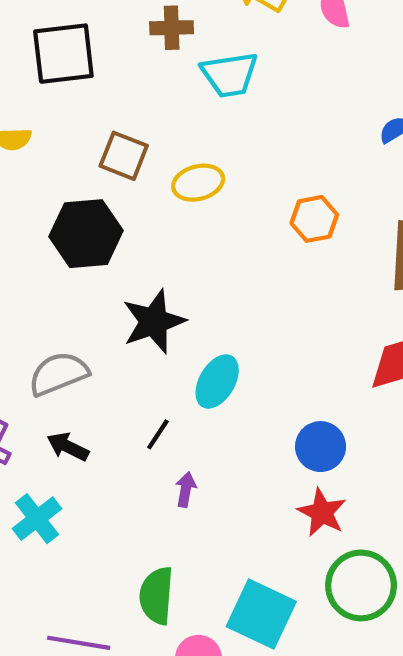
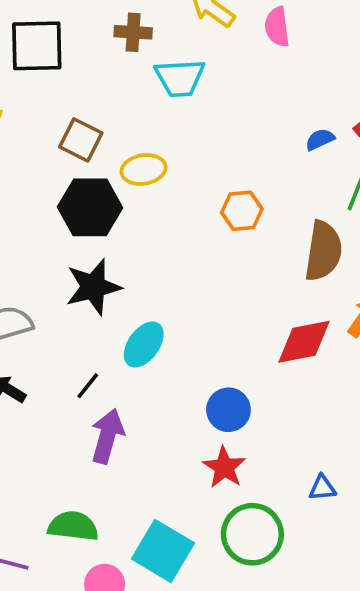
black hexagon: (86, 234) -> (90, 207), moved
purple arrow: (186, 489) -> (107, 436), size x1.8
green semicircle: (156, 596) -> (73, 526), turned 87

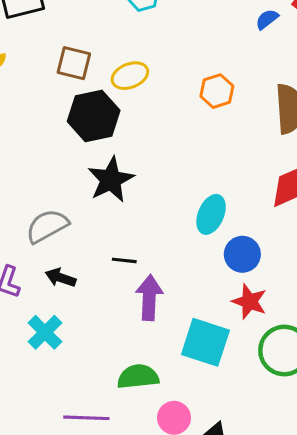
cyan ellipse: (144, 344) -> (211, 214), moved
black line: (88, 386) -> (124, 260), turned 70
cyan square: (163, 551) -> (205, 342), moved

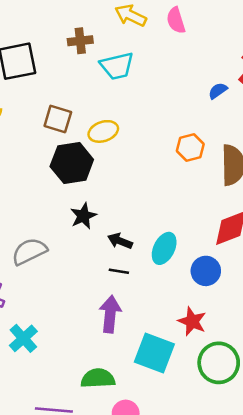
orange hexagon: (217, 91) -> (190, 148), moved
black star: (111, 180) -> (83, 216), size x0.7
blue circle: (242, 254) -> (206, 271), moved
black line: (124, 260) -> (119, 271), moved
black arrow: (61, 278) -> (120, 241), moved

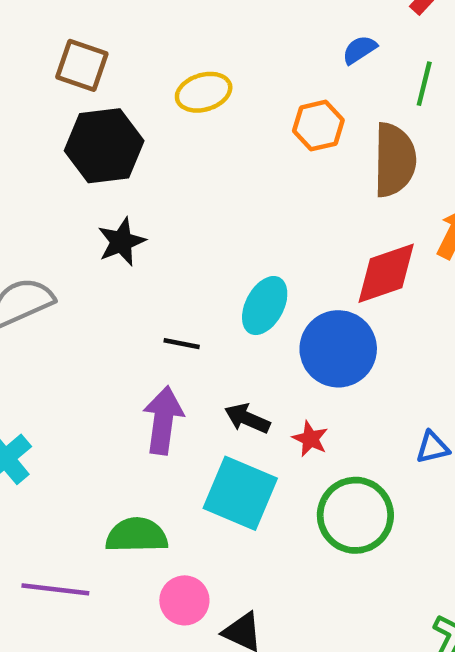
blue semicircle: (218, 91) -> (359, 50), moved
yellow ellipse: (103, 131) -> (204, 92), moved
black arrow: (120, 241) -> (247, 419), moved
blue circle: (206, 271) -> (338, 349), size x1.4
red star: (192, 321) -> (310, 439), size x0.7

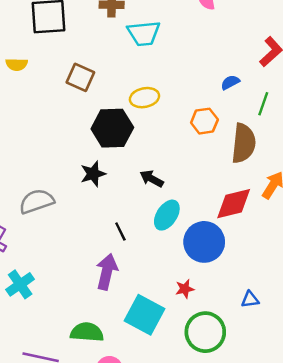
black hexagon: (104, 146) -> (112, 128), moved
black line: (182, 344) -> (120, 232), turned 48
black arrow: (247, 419) -> (152, 179), moved
red star: (310, 439) -> (185, 289), turned 30

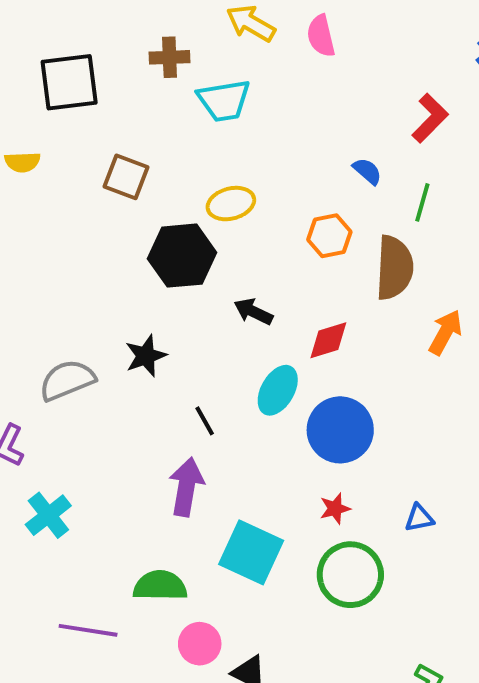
blue semicircle: (230, 82) -> (367, 171), turned 72
black star: (93, 174) -> (146, 356), moved
black arrow: (152, 179) -> (253, 312), moved
red diamond: (234, 204) -> (328, 340), moved, size x0.7
red star: (185, 289) -> (335, 509), moved

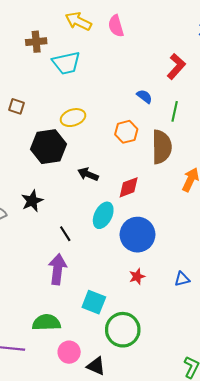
brown square: (126, 177) -> (17, 106), size x0.7
cyan square: (251, 552) -> (94, 302), size x0.7
green circle: (350, 575) -> (123, 330), moved

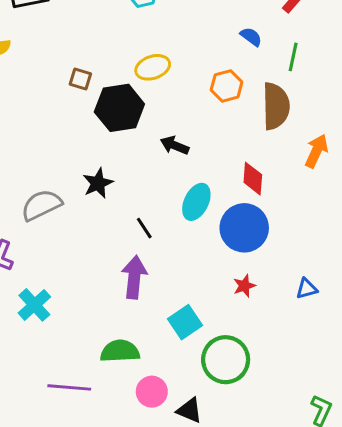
brown square: (17, 106) -> (80, 79), moved
red diamond: (129, 187) -> (253, 179), moved, turned -65
cyan square: (94, 302) -> (185, 322), turned 35

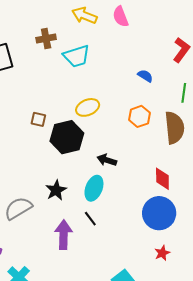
blue semicircle: (251, 37) -> (145, 76), moved
cyan ellipse: (196, 202) -> (94, 188), moved
purple arrow: (134, 277) -> (64, 235), moved

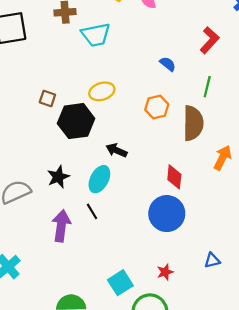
red star: (162, 253) -> (165, 272), moved

